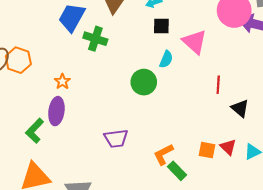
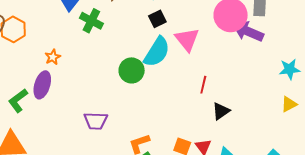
black square: (161, 26) -> (157, 19), turned -36
cyan semicircle: (166, 59) -> (157, 52), size x1.8
black triangle: (240, 108) -> (221, 111), turned 36

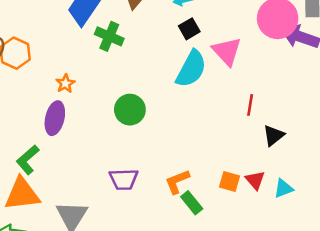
green circle: (132, 70) -> (130, 110), moved
green L-shape: (18, 100) -> (28, 160), moved
purple trapezoid: (96, 121) -> (124, 179), moved

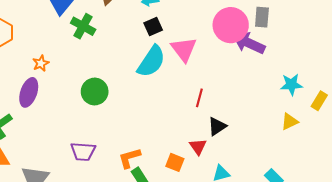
red triangle: (255, 180) -> (198, 147), moved

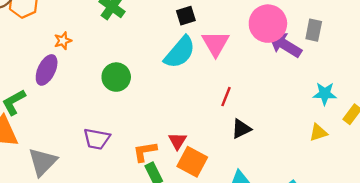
gray rectangle: (262, 17) -> (314, 30), moved
red triangle: (198, 147) -> (177, 141), moved
orange square: (175, 162) -> (192, 162), size x1.5

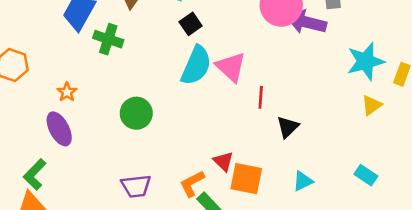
pink triangle: (215, 43) -> (231, 67), moved
purple ellipse: (47, 70) -> (59, 129), turned -36
cyan star: (325, 94) -> (366, 61), size x1.4

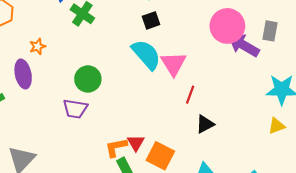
cyan semicircle: (196, 65) -> (146, 55), turned -80
red triangle: (223, 161) -> (136, 143), moved
purple trapezoid: (136, 186) -> (75, 109), moved

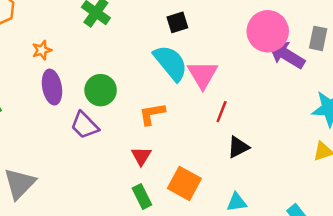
purple ellipse: (23, 74) -> (52, 87), moved
purple trapezoid: (75, 109) -> (85, 125), turned 35
red triangle: (136, 143) -> (141, 156), moved
orange L-shape: (116, 147) -> (152, 114), moved

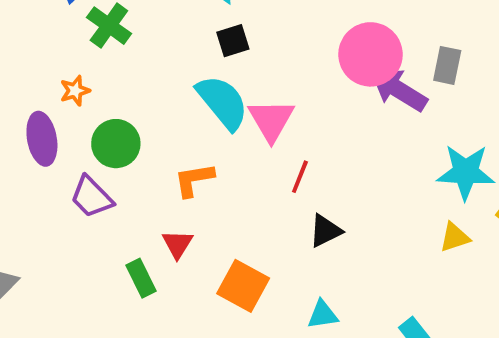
orange star: (42, 50) -> (75, 91), moved
green rectangle: (142, 196) -> (141, 278), moved

